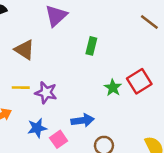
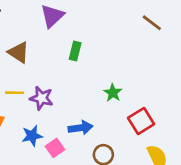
green rectangle: (91, 46) -> (75, 51), moved
red square: (139, 81) -> (141, 121), moved

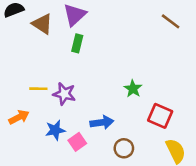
green rectangle: (75, 51) -> (77, 43), moved
brown triangle: (19, 52) -> (42, 24), moved
red square: (141, 121) -> (160, 116), turned -35

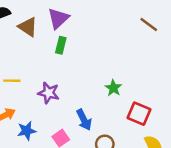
yellow line: (38, 89) -> (12, 81), moved
blue arrow: (102, 122) -> (84, 120), turned 70
blue star: (55, 130) -> (27, 131), moved

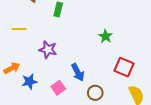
yellow line: (12, 81) -> (19, 29), moved
green star: (113, 88) -> (105, 36), moved

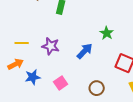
yellow line: (19, 29) -> (22, 43), moved
blue arrow: (78, 72) -> (85, 51), moved, turned -108

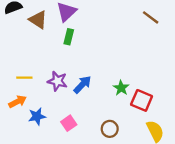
green star: (107, 33) -> (121, 88), moved
blue arrow: (85, 51) -> (82, 85), moved

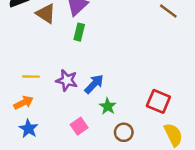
green star: (121, 88) -> (108, 106), moved
blue star: (37, 116) -> (28, 129), moved, turned -30

